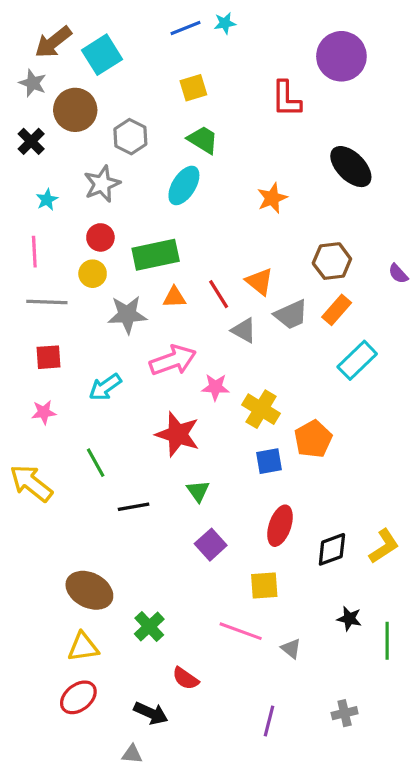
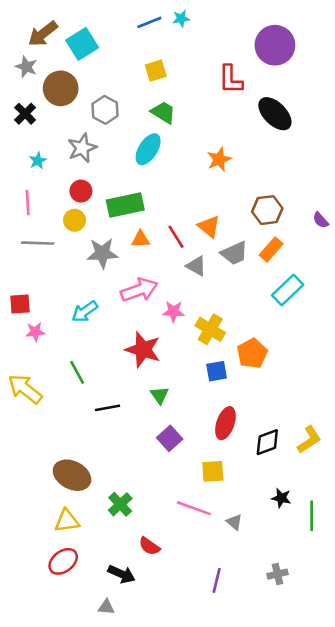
black ellipse: (351, 167) -> (275, 114), moved
red square: (48, 357) -> (20, 304), moved

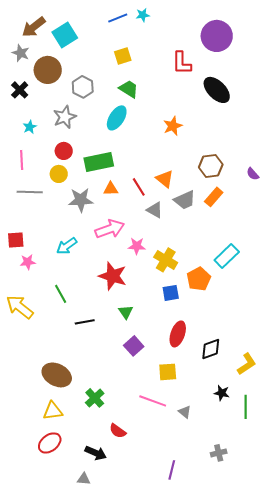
cyan rectangle: (288, 290) -> (227, 256), moved
yellow L-shape: (309, 440) -> (247, 364), moved
purple line: (217, 580) -> (172, 470), moved

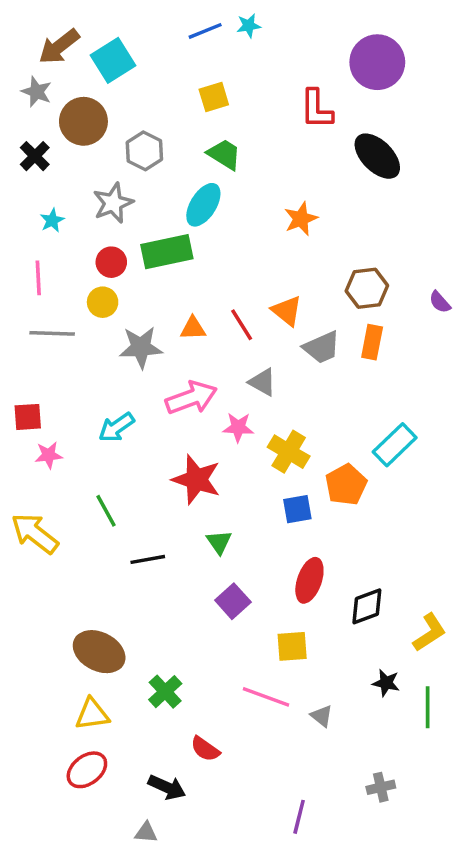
green rectangle: (99, 162) -> (167, 252), moved
orange rectangle: (214, 197) -> (372, 342), turned -30
gray triangle: (155, 210) -> (263, 382), moved

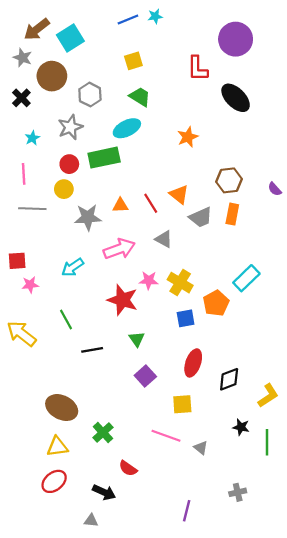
cyan ellipse: (203, 205) -> (127, 128), turned 32
pink star: (238, 427) -> (149, 280), moved

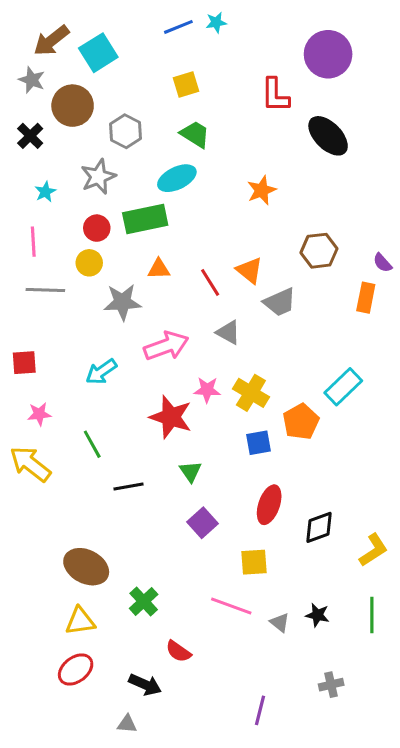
orange triangle: (120, 205) -> (159, 269), moved
orange rectangle: (232, 214) -> (366, 298), moved
pink star: (30, 285) -> (39, 414), moved
black star: (241, 427) -> (317, 615), moved

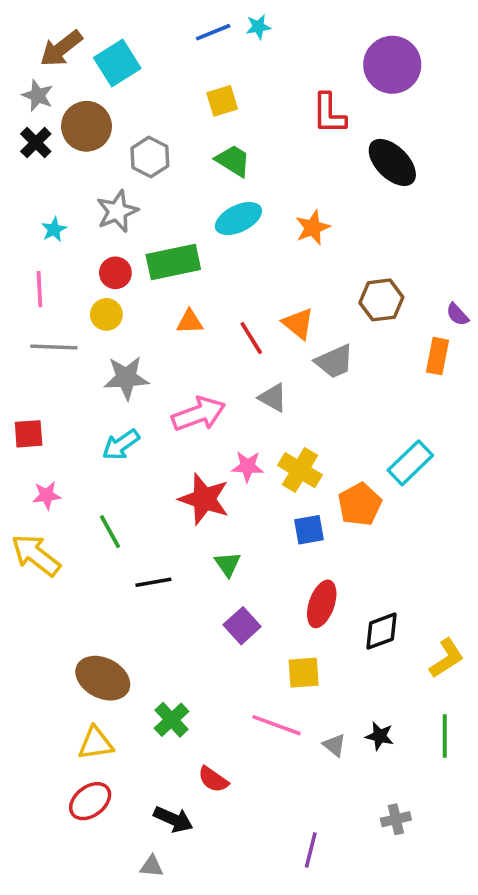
black cross: (30, 136) -> (36, 143), moved
cyan ellipse: (177, 178) -> (238, 219), moved
gray star: (122, 302) -> (126, 378), moved

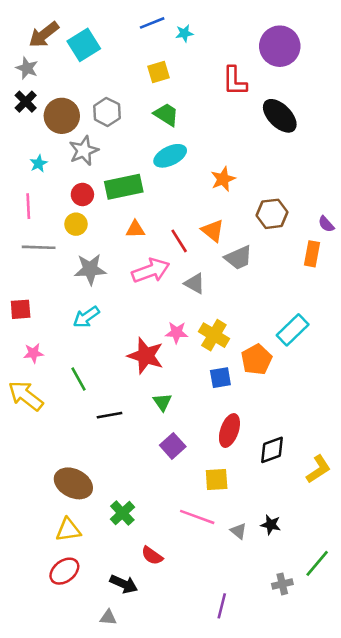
cyan star: (258, 27) -> (184, 33), moved
brown circle: (86, 126) -> (62, 116), moved
orange star: (313, 228) -> (223, 179), moved
pink arrow: (199, 414) -> (151, 271), moved
green line: (445, 736) -> (317, 563), moved, turned 40

